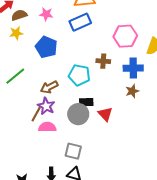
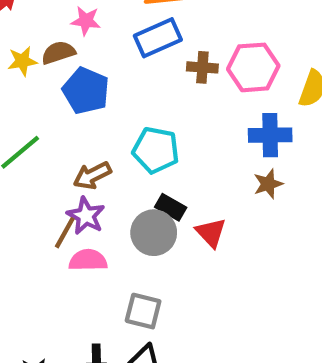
brown semicircle: (19, 15) -> (58, 53), moved
brown cross: (103, 61) -> (202, 67), moved
black rectangle: (86, 102) -> (171, 207), turned 32

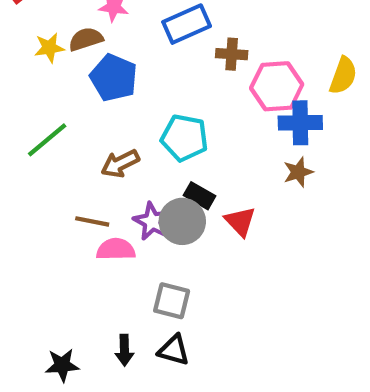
pink hexagon: (253, 67) -> (277, 86), moved
purple star: (86, 216) -> (152, 221), moved
brown line: (65, 233) -> (92, 221), turned 72

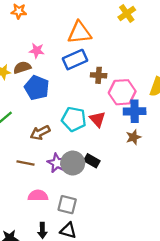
black rectangle: (199, 196) -> (92, 161), moved
red triangle: (240, 221) -> (97, 119), moved
pink semicircle: (116, 249) -> (38, 196), moved

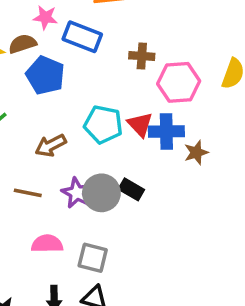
blue rectangle: (75, 60) -> (82, 37), moved, turned 45
blue cross: (135, 111) -> (166, 131), moved

